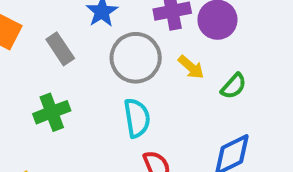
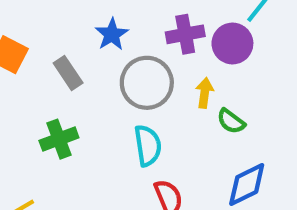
yellow arrow: (191, 67) -> (205, 93), turned -124
green semicircle: (234, 86) -> (231, 121), moved, turned 84

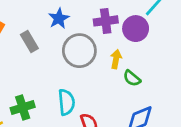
green cross: (59, 139) -> (23, 107), moved
cyan semicircle: (148, 146) -> (66, 102), moved

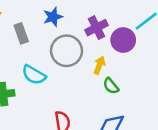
purple cross: (106, 21) -> (96, 28), turned -30
cyan semicircle: (66, 102) -> (34, 75), moved, turned 115

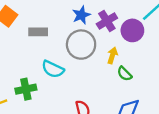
blue star: (53, 17) -> (81, 15), moved
gray rectangle: (21, 33) -> (38, 32), turned -66

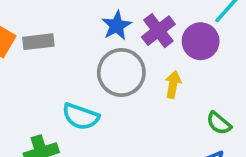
gray rectangle: (38, 32) -> (38, 42), moved
green semicircle: (124, 74) -> (219, 123), moved

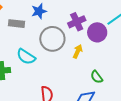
blue star: (117, 26) -> (39, 11), moved
gray rectangle: (38, 42) -> (17, 24), moved

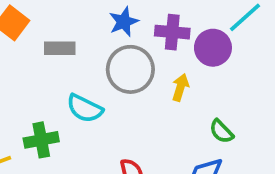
blue star: (39, 11) -> (124, 22), moved
purple cross: (77, 22) -> (172, 32), turned 36

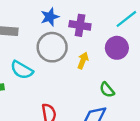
purple circle: (213, 48) -> (117, 48), moved

